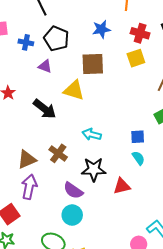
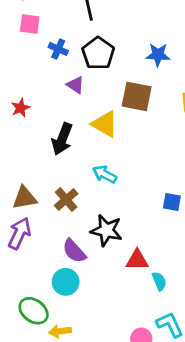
black arrow: (45, 109) -> (62, 139), turned 60
cyan arrow: (92, 134) -> (105, 174), moved
cyan semicircle: (138, 158) -> (159, 281), moved

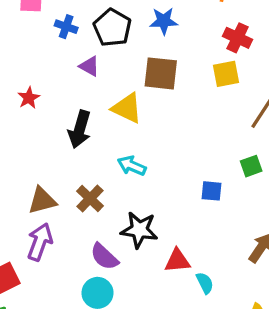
blue star: (158, 55) -> (164, 21), moved

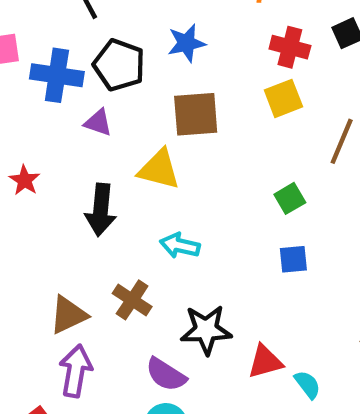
blue cross: (66, 27) -> (57, 75), size x1.6
green square: (251, 166) -> (290, 198), moved

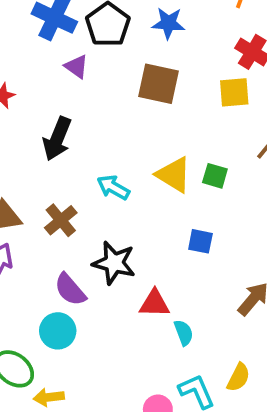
yellow triangle: (159, 169) -> (174, 175), moved
green square: (290, 198) -> (215, 176), turned 30
blue square: (293, 259) -> (200, 241), moved

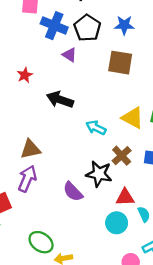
black arrow: (57, 139) -> (60, 100), turned 90
brown cross: (61, 220) -> (122, 156), moved
cyan circle: (58, 331) -> (117, 223), moved

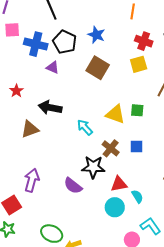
blue star: (124, 25) -> (96, 35), turned 30
brown square: (120, 63) -> (98, 68), turned 30
cyan arrow: (96, 128) -> (85, 127), turned 30
brown triangle: (30, 149) -> (30, 129), moved

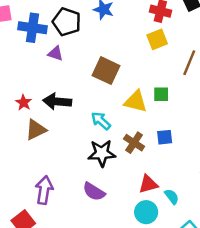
brown square: (98, 68) -> (106, 71), moved
red star: (16, 91) -> (24, 103), moved
black star: (93, 167) -> (102, 153), moved

